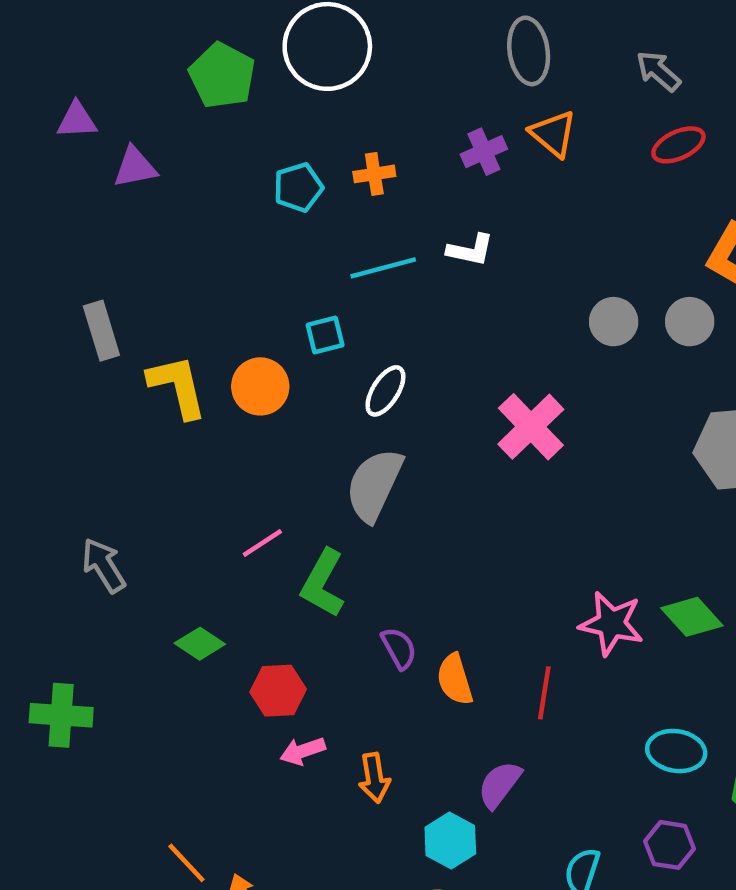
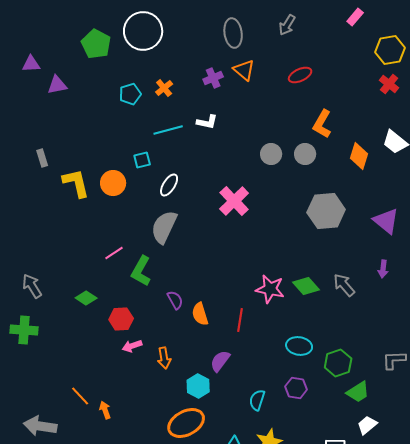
gray arrow: (658, 71) -> (287, 25), moved, turned -100
orange cross: (374, 174) -> (164, 88), turned -30
gray rectangle: (101, 331) -> (42, 158), size x0.7
gray arrow: (104, 565) -> (32, 286), moved

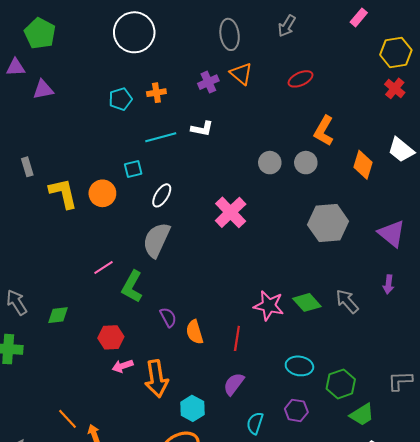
green pentagon: (96, 44) -> (40, 33), moved
orange cross: (164, 88) -> (156, 93), turned 30
green diamond: (86, 298) -> (58, 315), moved, turned -40
orange arrow: (164, 358) -> (156, 379), size x1.6
purple semicircle: (220, 361) -> (234, 384), moved

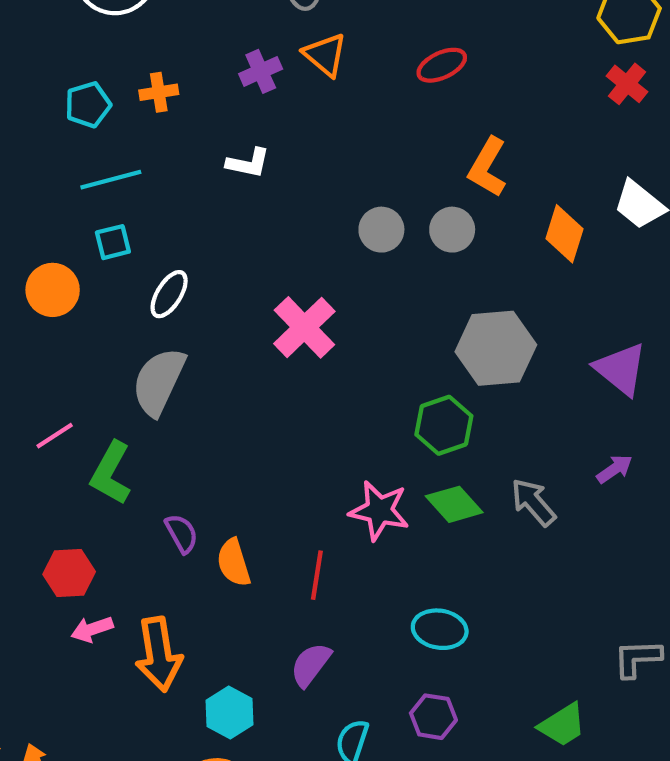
cyan line: (161, 137) -> (111, 180), moved
purple arrow: (388, 284) -> (614, 469), turned -132
green hexagon: (341, 384) -> (444, 425), moved

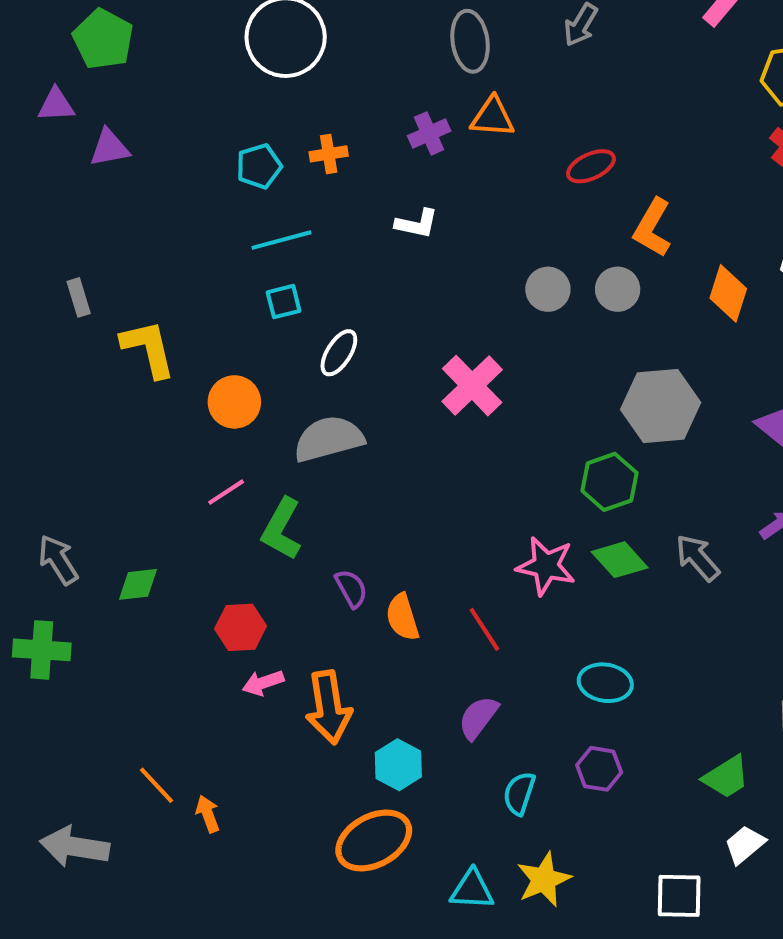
orange triangle: (325, 55) -> (493, 117), turned -36
red ellipse: (442, 65) -> (591, 166), moved
orange circle: (53, 290) -> (234, 402), moved
gray semicircle: (159, 382) -> (329, 439), turned 50
red line: (317, 575) -> (484, 629), turned -42

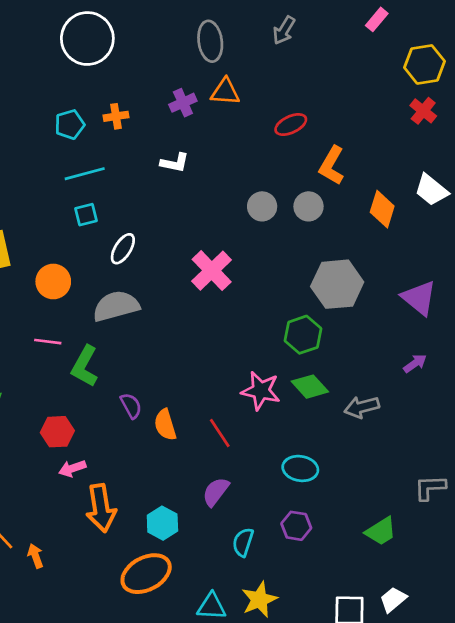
pink line: (226, 492) -> (48, 342), turned 40
gray arrow: (698, 558) -> (362, 407), moved, turned -64
orange arrow: (329, 707) -> (101, 508), moved
white trapezoid: (745, 845) -> (393, 600), moved

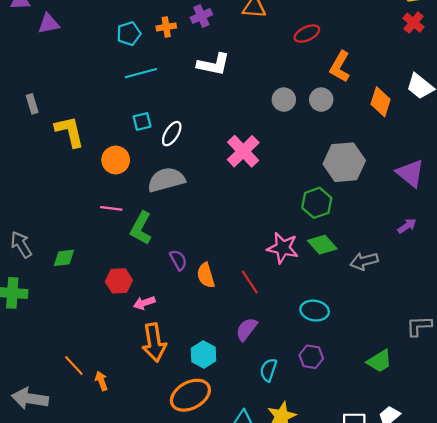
purple cross: (183, 103) -> (201, 16), moved
white L-shape: (175, 163) -> (213, 64), size x1.4
cyan square: (86, 215) -> (142, 122), moved
pink arrow: (72, 468) -> (144, 303), moved

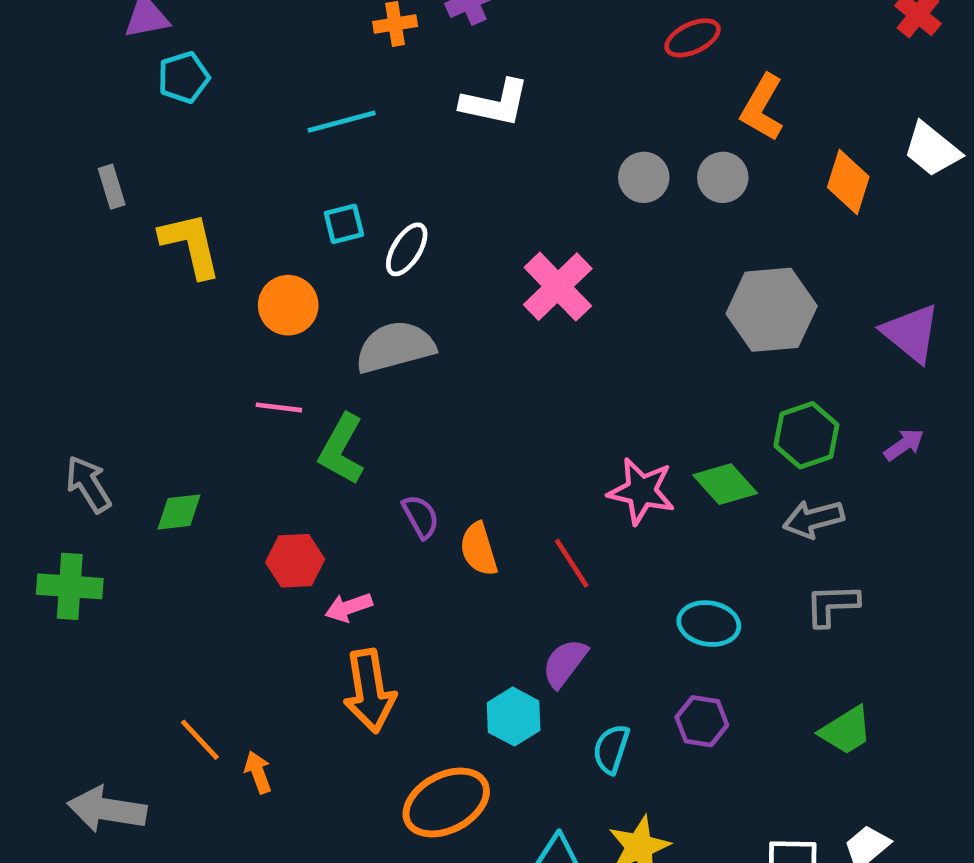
cyan pentagon: (129, 34) -> (184, 77), moved
green hexagon: (317, 203) -> (806, 435), moved
gray L-shape: (419, 326) -> (832, 605), moved
cyan hexagon: (204, 355) -> (514, 717), moved

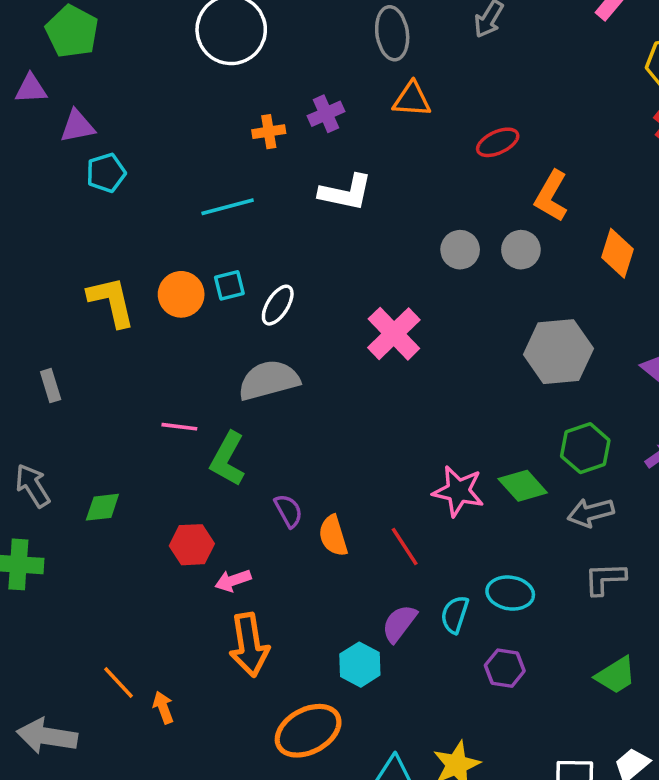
gray rectangle: (112, 187) -> (51, 386), moved
orange circle: (288, 305) -> (181, 294), moved
cyan semicircle: (611, 749) -> (455, 614), moved

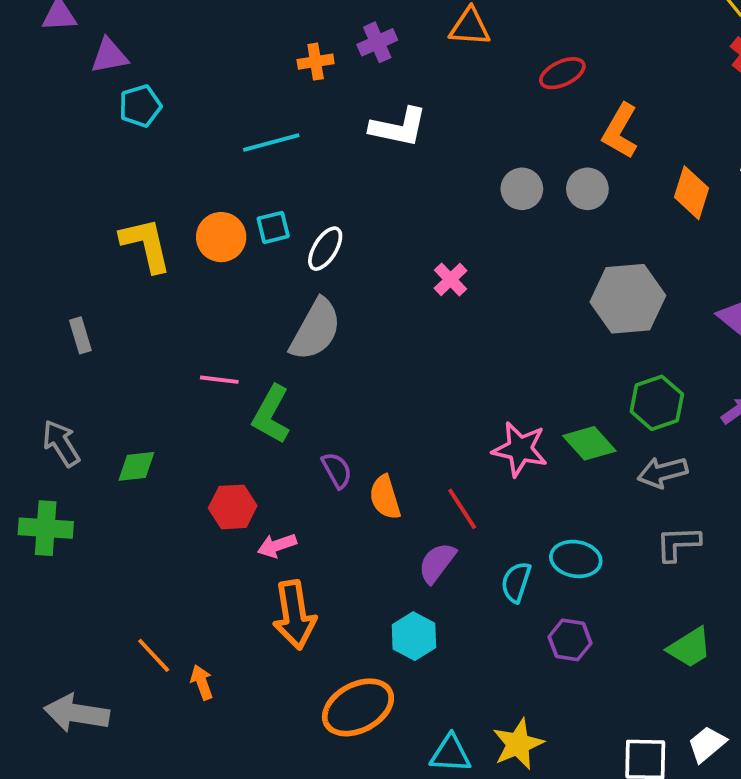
pink cross: (394, 334) -> (451, 279), size x0.6
gray semicircle: (269, 380) -> (316, 330), turned 134
purple semicircle: (399, 623) -> (437, 563), moved

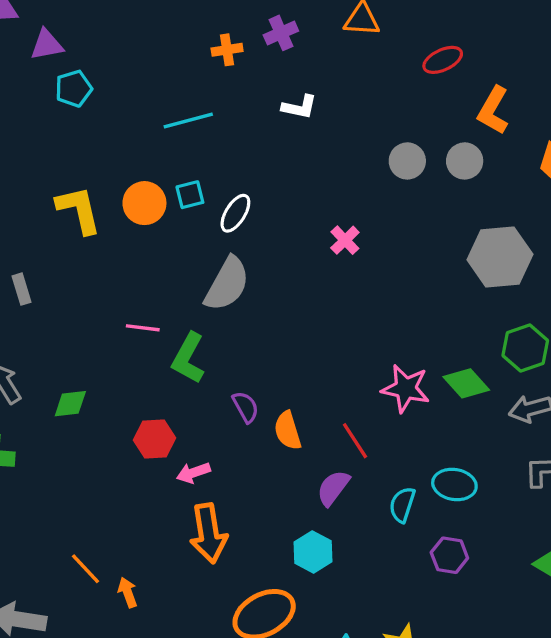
white L-shape: (398, 127) -> (299, 107), size x0.7

